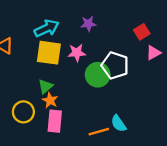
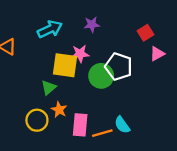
yellow square: (49, 53) -> (65, 65), moved
orange star: (50, 100) -> (59, 110), moved
yellow circle: (23, 112) -> (37, 120), moved
pink rectangle: (55, 121) -> (80, 125), moved

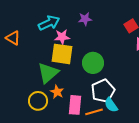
pink star: (80, 54) -> (62, 37), moved
white pentagon: (119, 67) -> (103, 91), moved, turned 30
green triangle: (49, 88) -> (48, 73), size x1.6

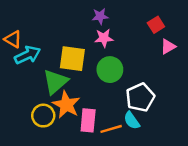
cyan arrow: (49, 23) -> (28, 55), moved
pink star: (62, 37) -> (104, 38), moved
white pentagon: (103, 91) -> (140, 97), moved
orange star: (57, 92) -> (66, 105), size x1.6

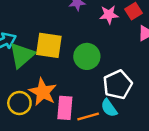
pink star: (104, 38) -> (109, 15), moved
green triangle: (55, 82) -> (22, 55), moved

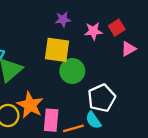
yellow square: (49, 45) -> (57, 50), moved

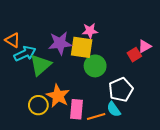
purple star: (63, 19) -> (60, 43), moved, size x1.6
red square: (117, 28) -> (134, 55), moved
pink star: (93, 31) -> (90, 31), moved

